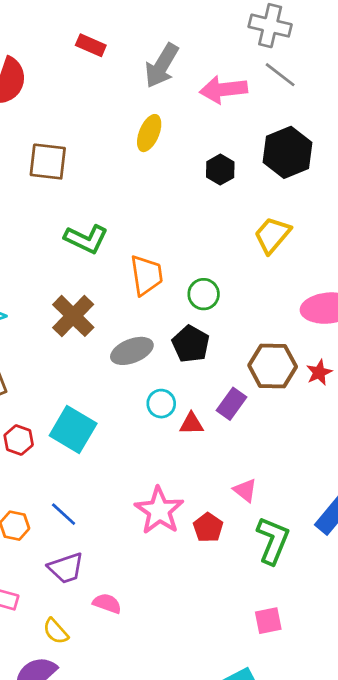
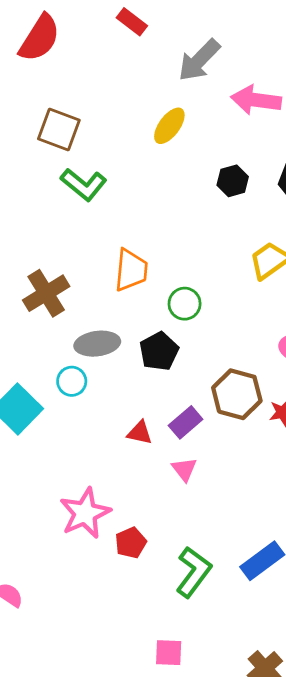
green L-shape: (86, 239) -> (84, 185), moved
cyan circle: (161, 404) -> (72, 381), moved
pink triangle: (245, 490) -> (184, 469), moved

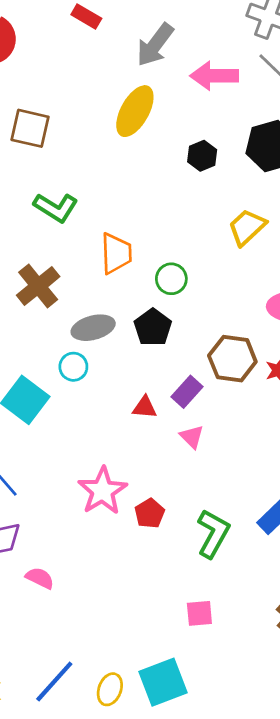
yellow ellipse: (169, 126) -> (135, 111), size x1.4
green L-shape: (84, 185) -> (56, 208), moved

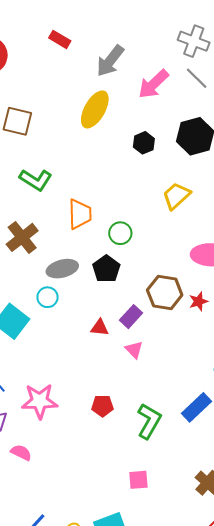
pink arrow: (214, 76) -> (153, 84), turned -44
pink star: (102, 491) -> (40, 401), moved, turned 30
red pentagon: (150, 513) -> (102, 406), turned 30

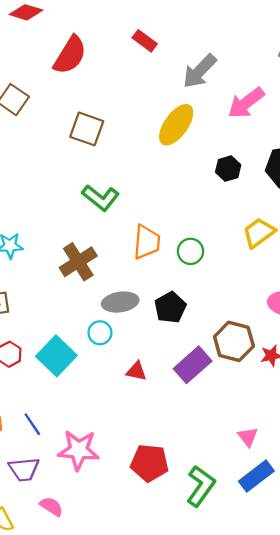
green circle: (120, 233) -> (190, 251), moved
purple rectangle: (131, 317) -> (193, 365), size x1.4
red triangle: (100, 328) -> (136, 371), moved
pink triangle: (134, 350) -> (248, 437), moved
red pentagon: (102, 406) -> (150, 463), size x1.5

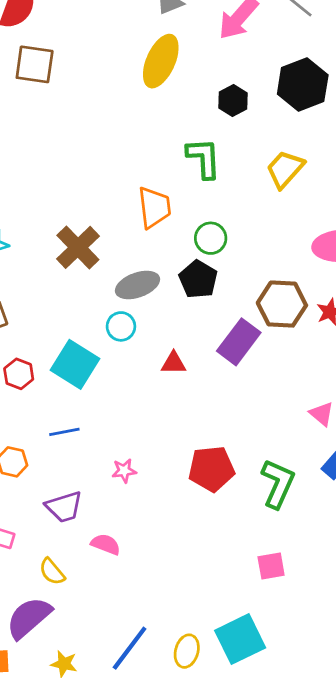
brown square: (87, 129) -> (35, 64), moved
green L-shape: (101, 198) -> (204, 158), moved, turned -120
green circle: (190, 251) -> (211, 238), moved
blue line: (32, 424) -> (64, 432), moved, turned -55
pink star: (79, 450) -> (124, 471), size x0.5

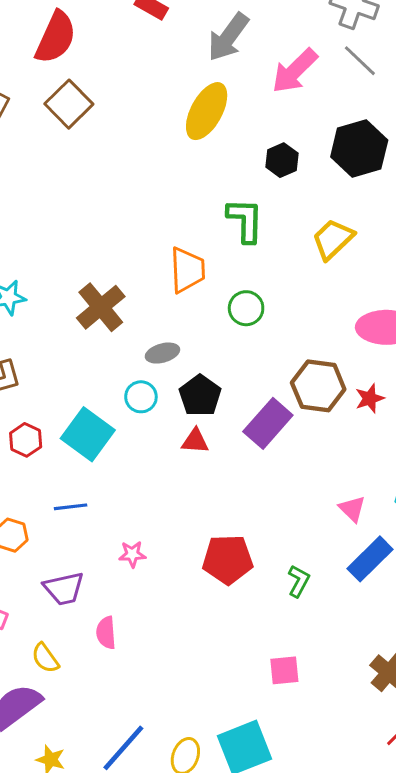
brown square: (35, 64) -> (69, 104), turned 33
black pentagon: (198, 279) -> (200, 396), moved
gray ellipse: (138, 285) -> (162, 353), size x0.7
green L-shape: (278, 484) -> (299, 581), size x0.6
pink semicircle: (106, 544) -> (106, 633), turned -120

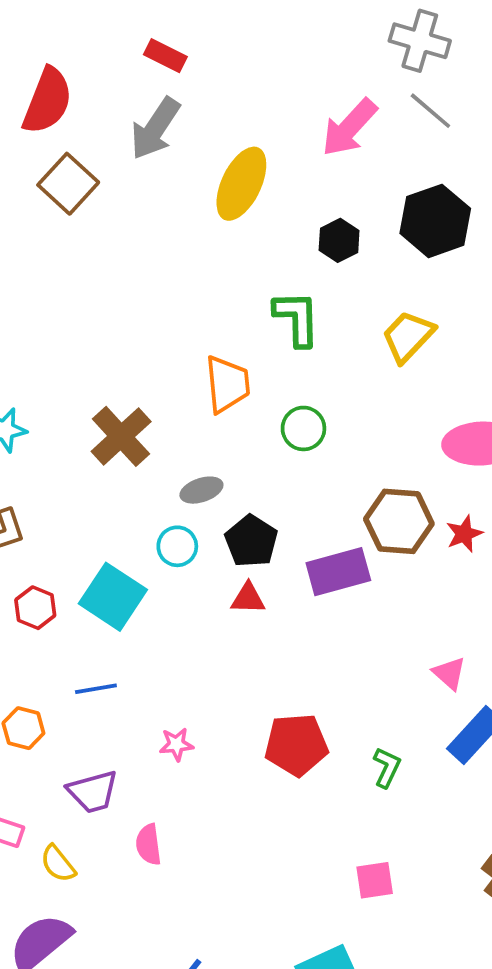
gray arrow: (228, 37) -> (155, 128), moved
purple rectangle: (268, 423) -> (338, 572), turned 36
yellow semicircle: (45, 658) -> (58, 864), moved

